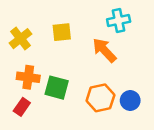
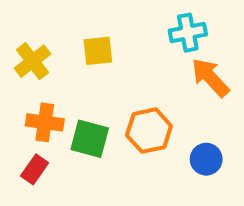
orange arrow: (104, 50) -> (210, 77), moved
orange hexagon: (100, 98) -> (149, 131), moved

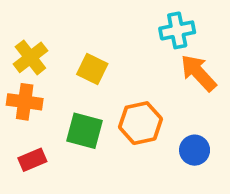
yellow square: (98, 51) -> (92, 69), moved, turned 32
orange cross: (45, 122) -> (25, 102), moved
red rectangle: (35, 169) -> (32, 160), turned 32

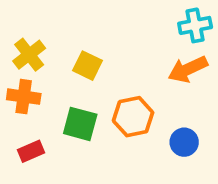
cyan cross: (177, 30) -> (195, 25), moved
orange arrow: (198, 73) -> (188, 69), turned -72

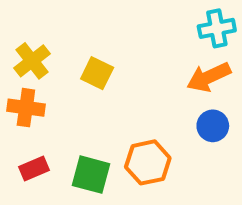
orange hexagon: (133, 117) -> (148, 162), moved
green square: (80, 124) -> (91, 175), moved
blue circle: (184, 142) -> (213, 126), moved

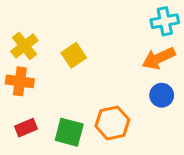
yellow square: (97, 73) -> (74, 55), turned 30

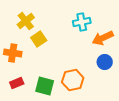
cyan cross: (165, 21) -> (82, 22), moved
yellow cross: (24, 46) -> (26, 21), moved
yellow square: (74, 55) -> (39, 39), moved

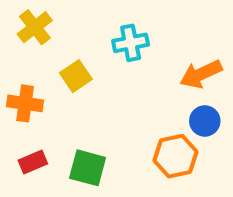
yellow cross: (26, 21) -> (35, 27), moved
cyan cross: (82, 22) -> (131, 43), moved
orange hexagon: (73, 80) -> (176, 156), moved

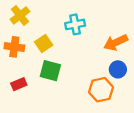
orange cross: (25, 103) -> (14, 47), moved
red rectangle: (33, 162) -> (19, 84), moved
green square: (88, 168) -> (50, 71), moved

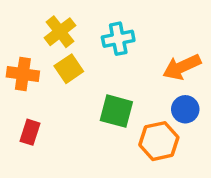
yellow cross: (20, 15) -> (60, 32), moved
green square: (50, 71) -> (116, 111), moved
red rectangle: (19, 84) -> (30, 132), turned -49

